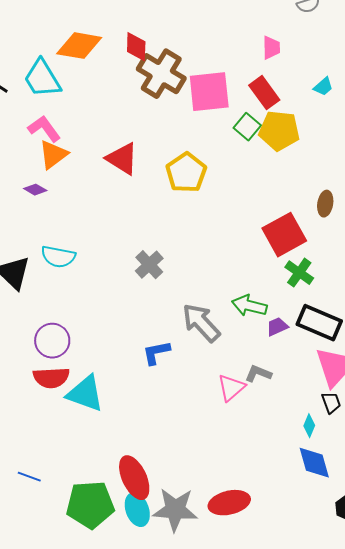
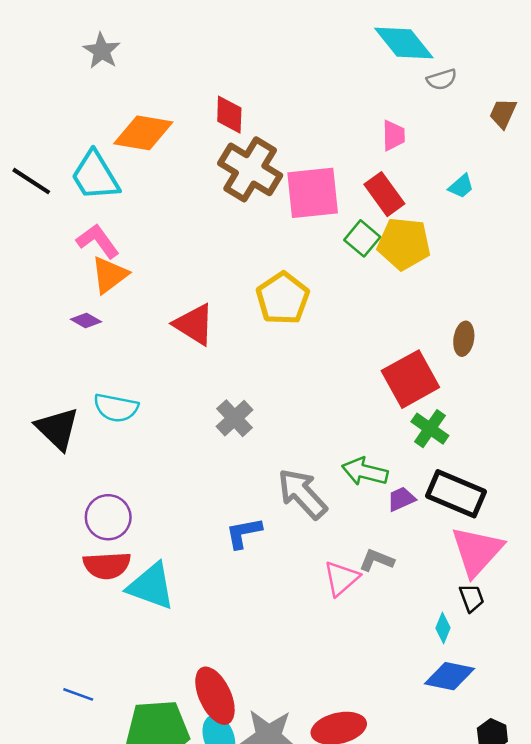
red diamond: (136, 47) -> (229, 115), moved
red triangle: (122, 159) -> (194, 324), moved
blue diamond: (314, 463) -> (449, 676), turned -63

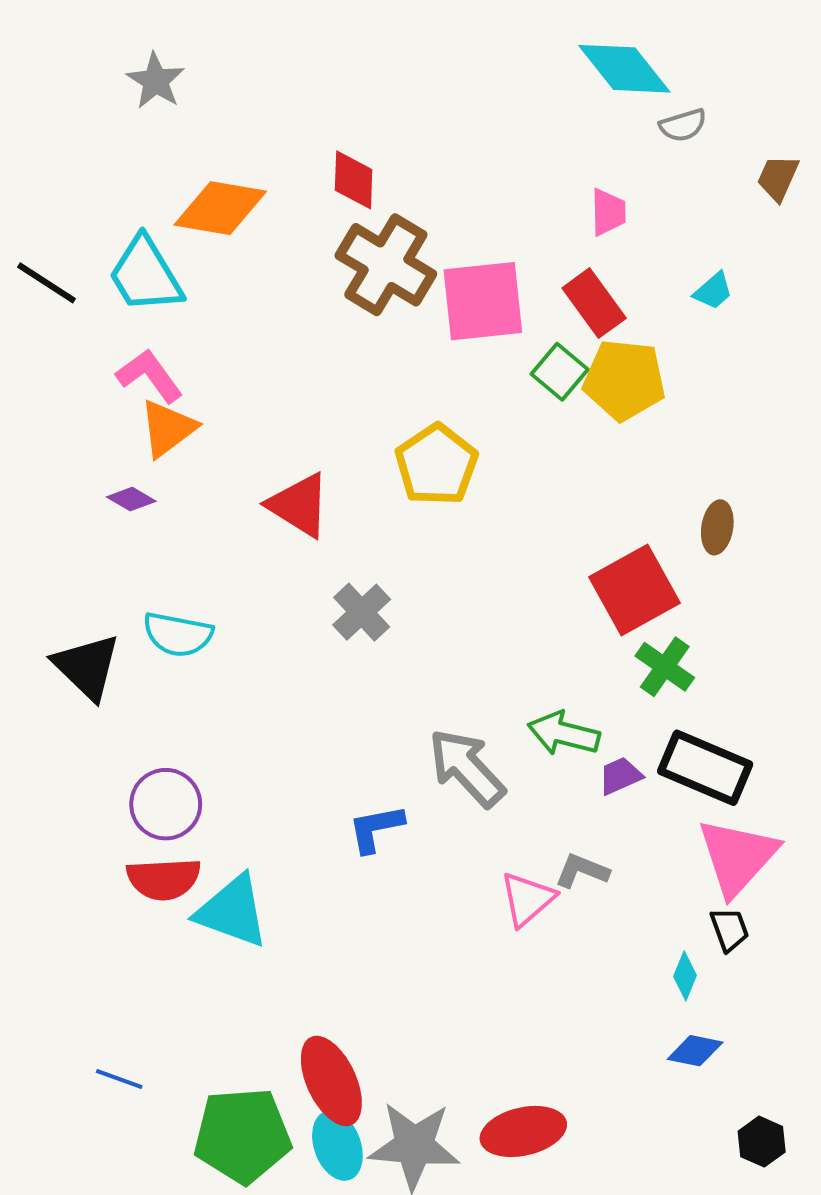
gray cross: (235, 418) -> (362, 612), moved
blue diamond: (449, 676) -> (695, 1051), size x0.7

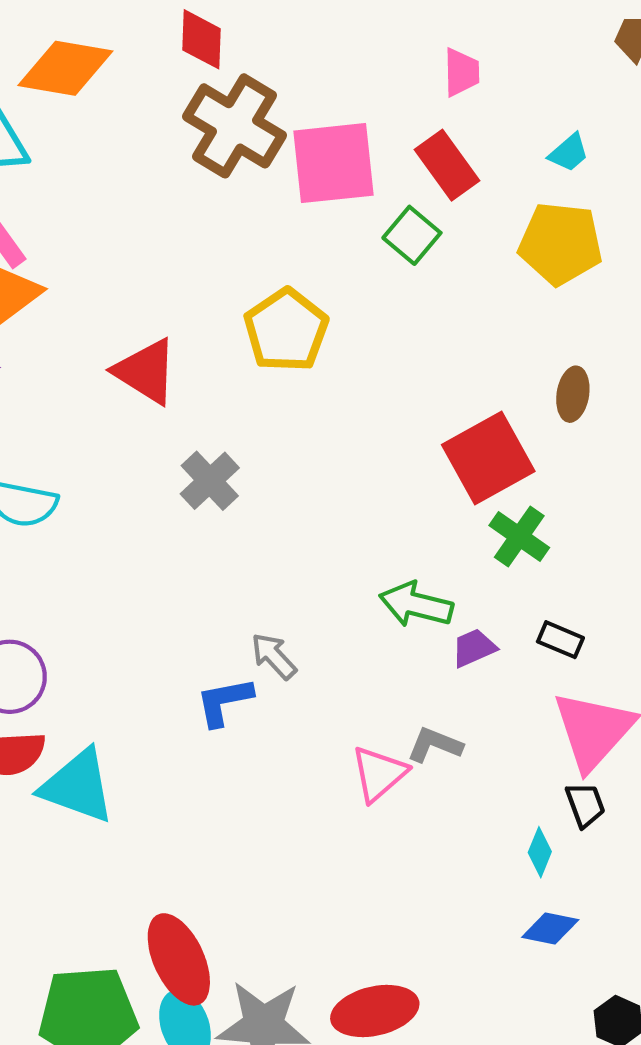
yellow pentagon: (624, 380) -> (560, 244), moved
gray arrow: (467, 768) -> (274, 656), moved, size x0.6
black rectangle: (705, 768) -> (560, 640), size x0.5

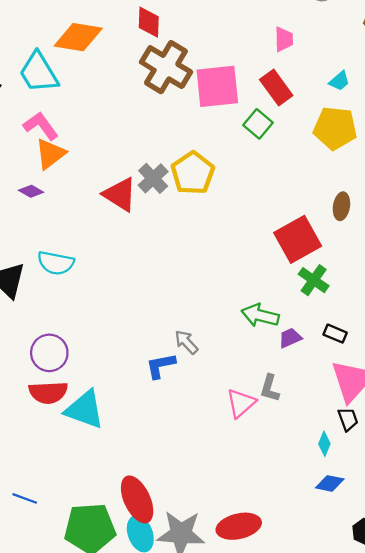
gray cross: (210, 481) -> (153, 178), moved
gray L-shape: (435, 745) -> (270, 388), turned -96

